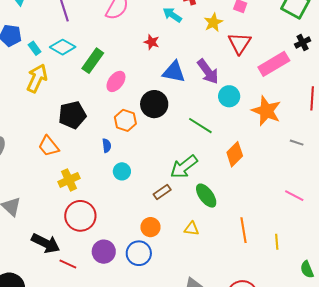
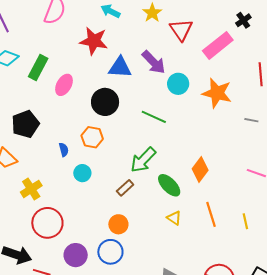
red star: (152, 42) -> (94, 41), size x1.8
orange hexagon: (125, 120) -> (92, 137), moved
orange diamond: (235, 154) -> (200, 169), moved
yellow triangle: (192, 229) -> (174, 218), moved, turned 35

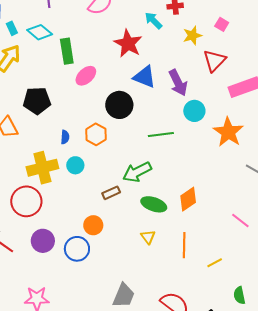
green rectangle: (38, 68) -> (67, 51), turned -55
green line: (154, 117) -> (161, 135), turned -50
green ellipse: (169, 185) -> (154, 204), turned -45
yellow cross: (31, 189) -> (42, 168), moved, size x1.4
yellow line: (245, 221) -> (215, 263), turned 56

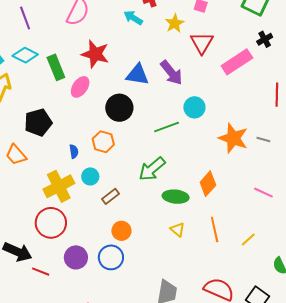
red star: (128, 44) -> (95, 54), moved
cyan circle: (194, 111) -> (194, 107), moved
orange star: (228, 132) -> (233, 138), moved
brown rectangle: (111, 193) -> (110, 196), moved

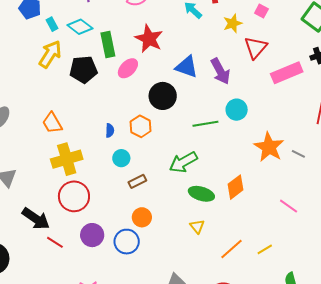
black pentagon: (38, 122) -> (83, 70), moved
yellow cross: (59, 186) -> (67, 159), moved
orange line: (215, 229) -> (232, 249), moved, turned 50

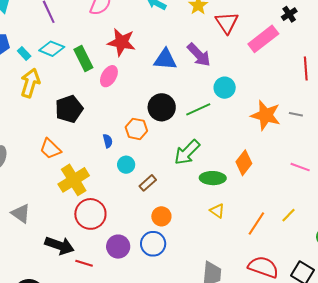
black pentagon: (83, 70) -> (69, 109), moved
black circle: (163, 96) -> (162, 107), moved

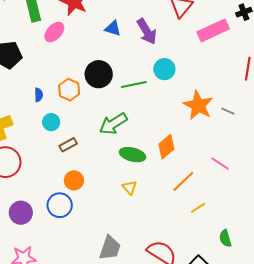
blue triangle: (165, 59) -> (113, 28), size x0.7
orange line: (256, 224) -> (183, 181), moved
purple circle: (118, 247) -> (21, 213), moved

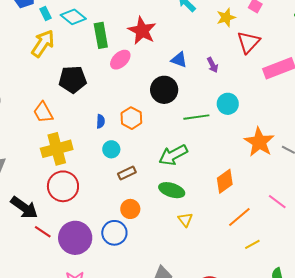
purple arrow: (147, 31) -> (213, 65), size x0.6
black circle: (99, 74) -> (164, 90), moved
green ellipse: (133, 155) -> (172, 190), moved
purple circle: (21, 213) -> (75, 238), size x1.4

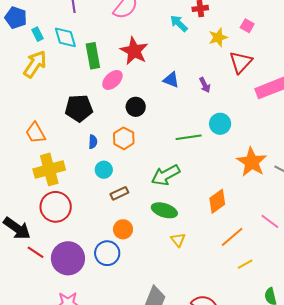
cyan diamond: (73, 17) -> (65, 37), turned 35
black pentagon: (73, 79) -> (79, 108), moved
black circle: (164, 90) -> (136, 107), moved, size x0.7

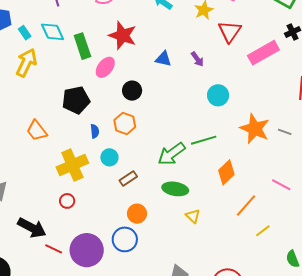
green line: (189, 137) -> (204, 140), moved
yellow cross: (49, 169) -> (72, 165), moved
red circle: (56, 207) -> (67, 201), size x0.5

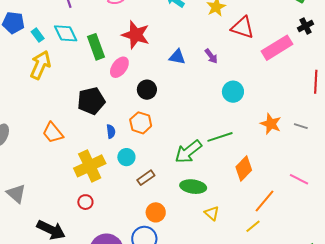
red triangle: (230, 31) -> (243, 27), turned -45
orange star: (255, 129) -> (271, 124), size x0.7
yellow line: (263, 231) -> (253, 226), moved

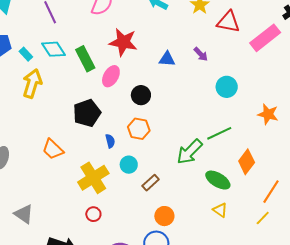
green ellipse: (193, 187) -> (218, 180), moved, turned 30

